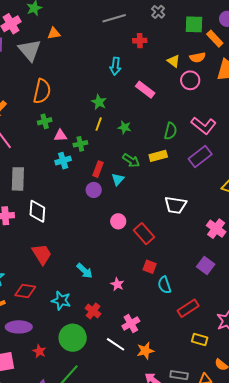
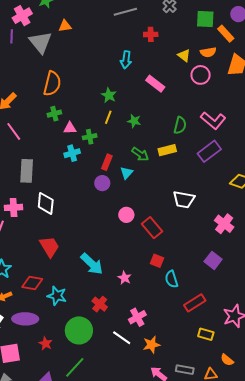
cyan arrow: (85, 271) -> (92, 264), size x1.4
cyan star: (61, 301) -> (57, 296), moved

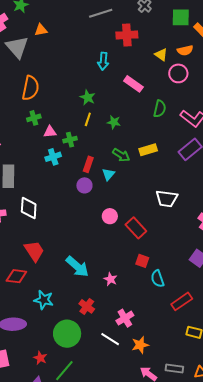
red cross: (151, 34) -> (127, 35), size x1.5
green semicircle: (180, 125) -> (160, 109), moved
red diamond: (32, 283) -> (16, 276), moved
red star: (45, 343) -> (40, 358), moved

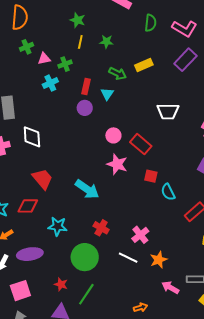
pink star: (110, 279) -> (117, 164), moved, size x1.5

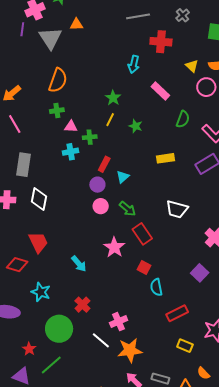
green arrow: (118, 73) -> (128, 209), moved
pink circle: (113, 135) -> (101, 206), moved
cyan arrow: (87, 189) -> (79, 264), size x0.7
orange star: (159, 260) -> (130, 350), size x1.4

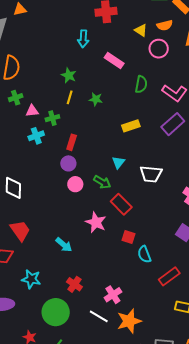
cyan triangle: (123, 177) -> (118, 162), moved

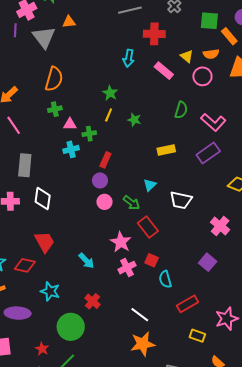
pink rectangle: (114, 60) -> (164, 71), moved
pink cross: (113, 295) -> (127, 268), moved
white line: (99, 316) -> (140, 315), moved

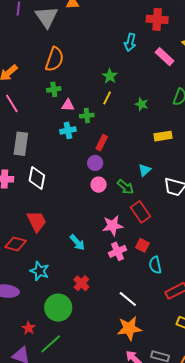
green star: (134, 120) -> (142, 104), moved
pink star: (121, 242) -> (113, 226), turned 30

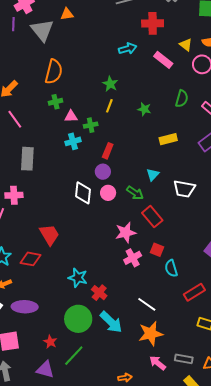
cyan arrow: (130, 42) -> (128, 48), turned -114
white diamond: (37, 178) -> (83, 193), moved
cyan arrow: (77, 242) -> (111, 322), moved, size x1.4
cyan star: (40, 271) -> (78, 278), moved

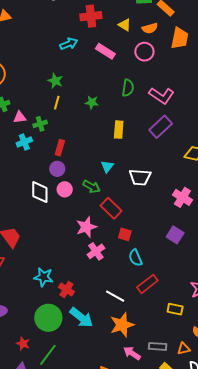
yellow triangle: (186, 45) -> (125, 25), moved
yellow rectangle: (168, 139) -> (119, 130), turned -66
red square: (157, 250) -> (125, 234), moved
red rectangle: (194, 292) -> (147, 284), moved

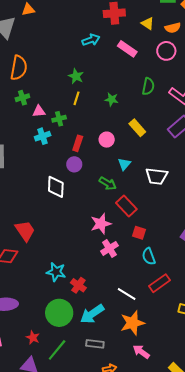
yellow rectangle: (119, 130) -> (137, 128), turned -48
pink circle: (65, 189) -> (107, 140), moved
cyan arrow: (81, 318) -> (92, 314), turned 105
gray rectangle: (158, 346) -> (95, 344), moved

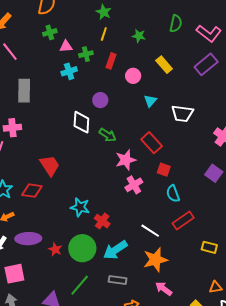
red rectangle: (78, 143) -> (111, 61), moved
green arrow: (108, 183) -> (108, 135), moved
red star: (33, 338) -> (55, 249), moved

